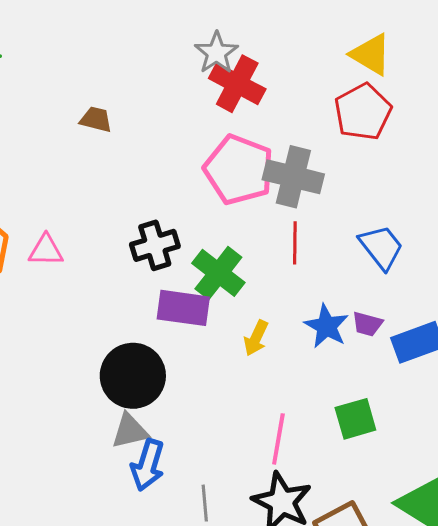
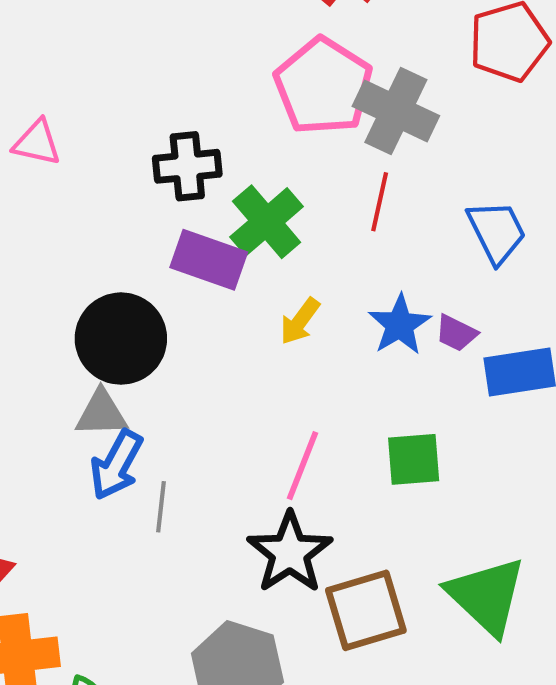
gray line: (205, 503) -> (161, 507), moved

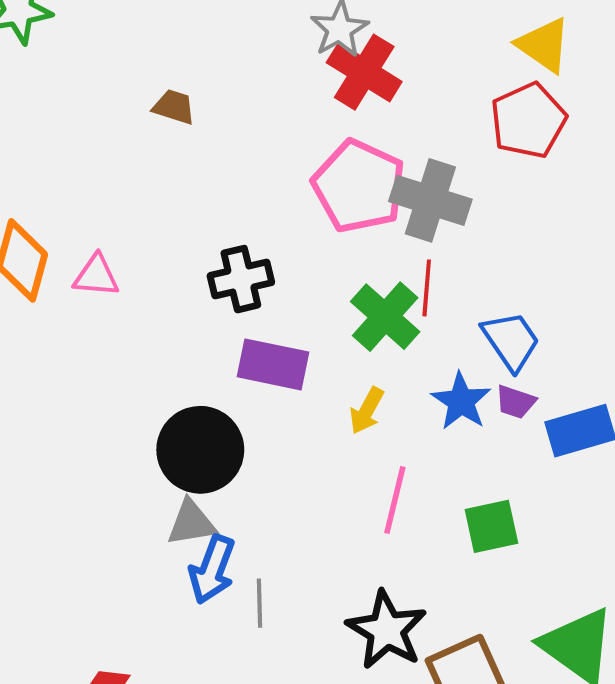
green cross: (267, 222) -> (385, 317), moved
blue trapezoid: (497, 232) -> (511, 341), moved
pink line: (303, 466) -> (395, 500), moved

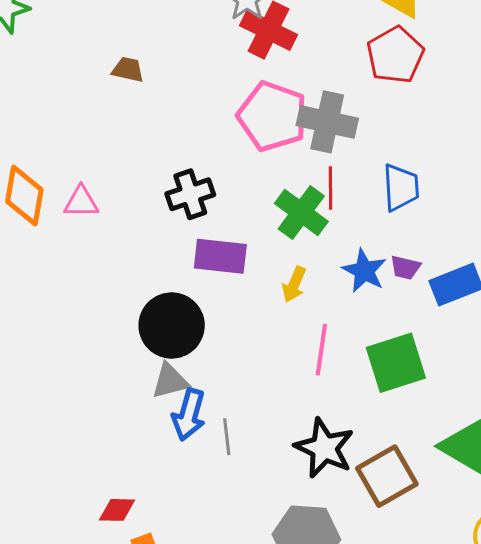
blue trapezoid: (511, 341) -> (401, 187), moved, turned 36
green square: (491, 526) -> (396, 363), size x1.4

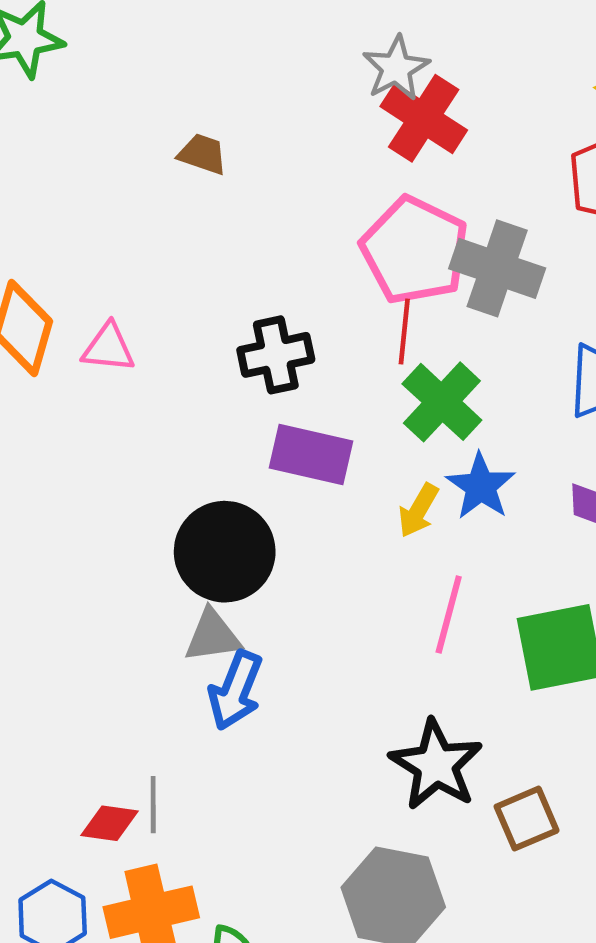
red line: (331, 188) -> (404, 331), moved
blue star: (364, 271) -> (481, 486), moved
gray line: (227, 437) -> (153, 805), moved
brown square: (387, 476) -> (527, 819), size x0.7

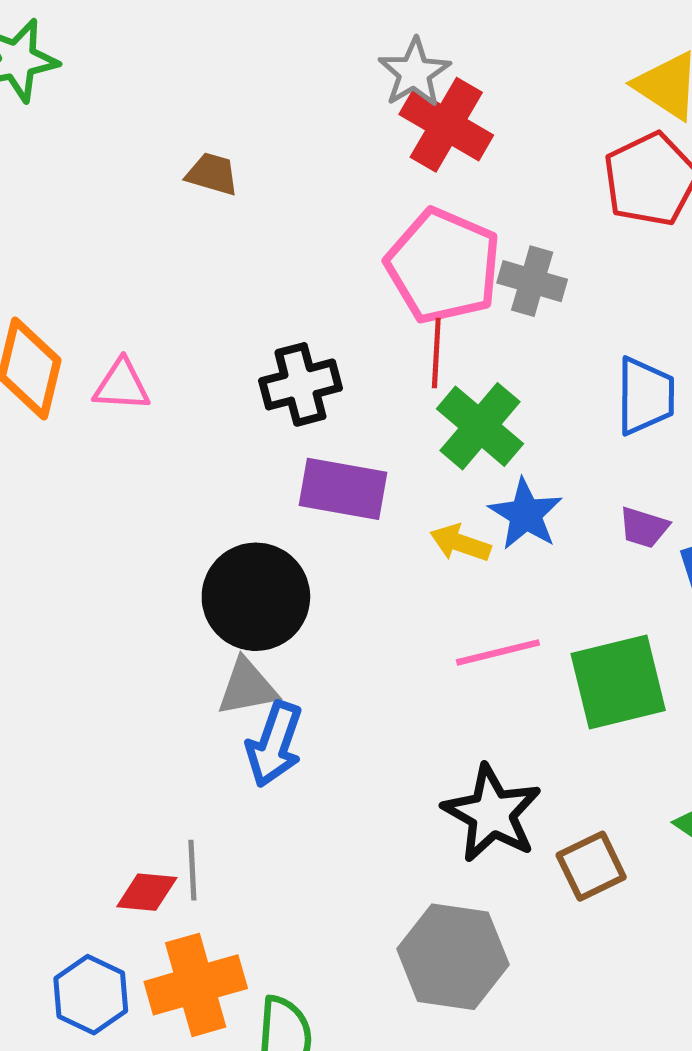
gray cross: (497, 268) -> (532, 281), size x0.7
yellow arrow: (418, 510) -> (460, 543), turned 82
pink line: (449, 614) -> (498, 652), turned 64

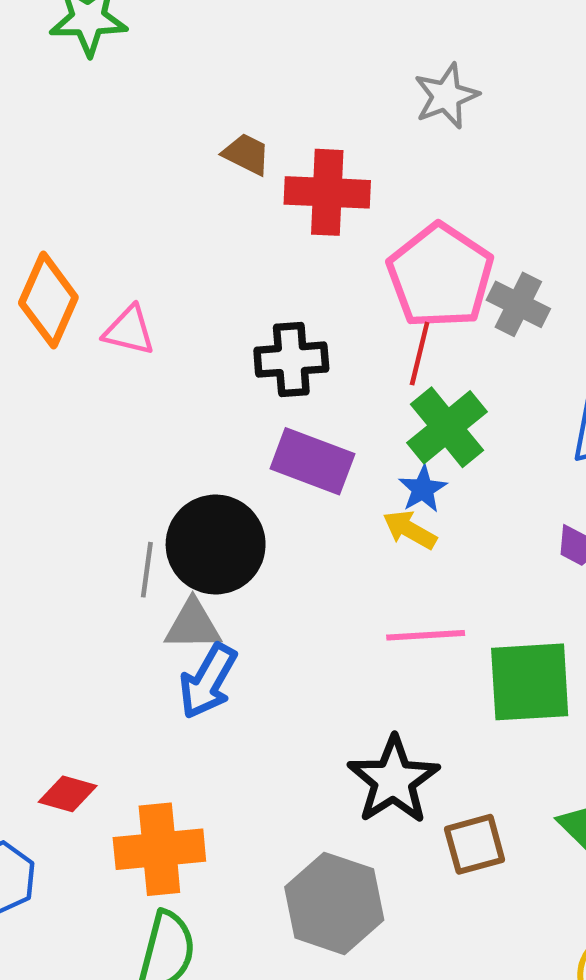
red cross: (446, 125) -> (327, 192), moved, turned -38
blue star: (526, 514) -> (423, 489), moved, size x0.7
gray line: (192, 870) -> (147, 570), moved
orange cross: (196, 985) -> (159, 849), moved

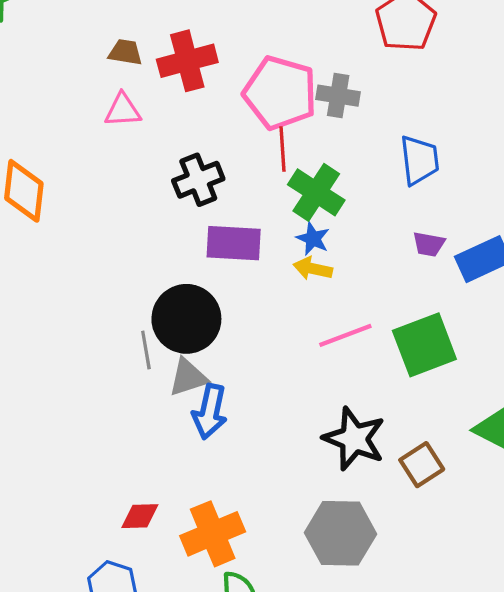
pink triangle: (129, 331) -> (123, 110), moved

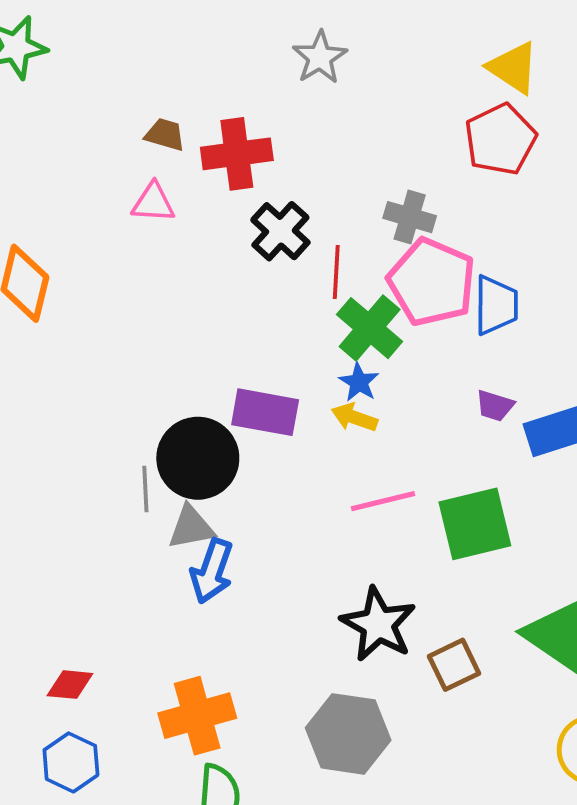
pink pentagon: (280, 93) -> (432, 282), moved
black cross: (198, 180) -> (280, 231), moved, turned -33
purple rectangle: (234, 243) -> (265, 412), moved
red diamond: (140, 516) -> (70, 685), moved

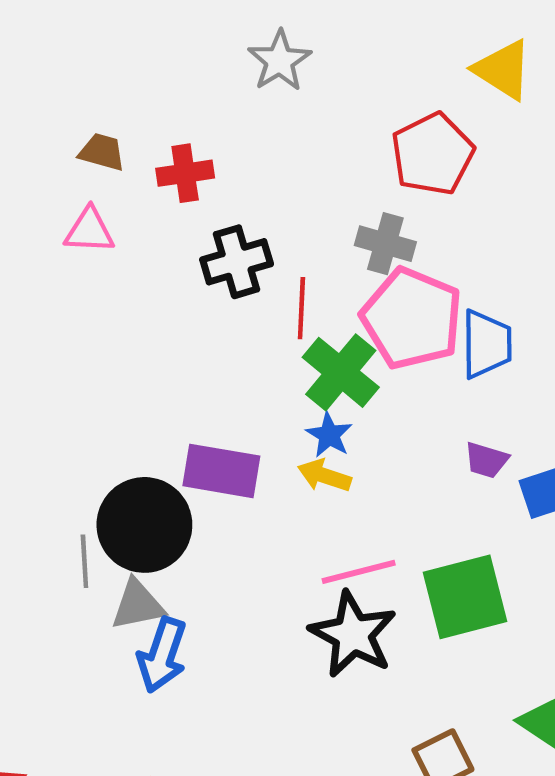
red pentagon: (500, 139) -> (433, 154), moved
red cross: (237, 154) -> (185, 173), size x0.7
black cross: (280, 231) -> (237, 262), turned 32
black star: (378, 624) -> (353, 634), moved

